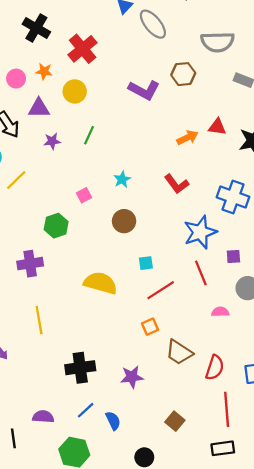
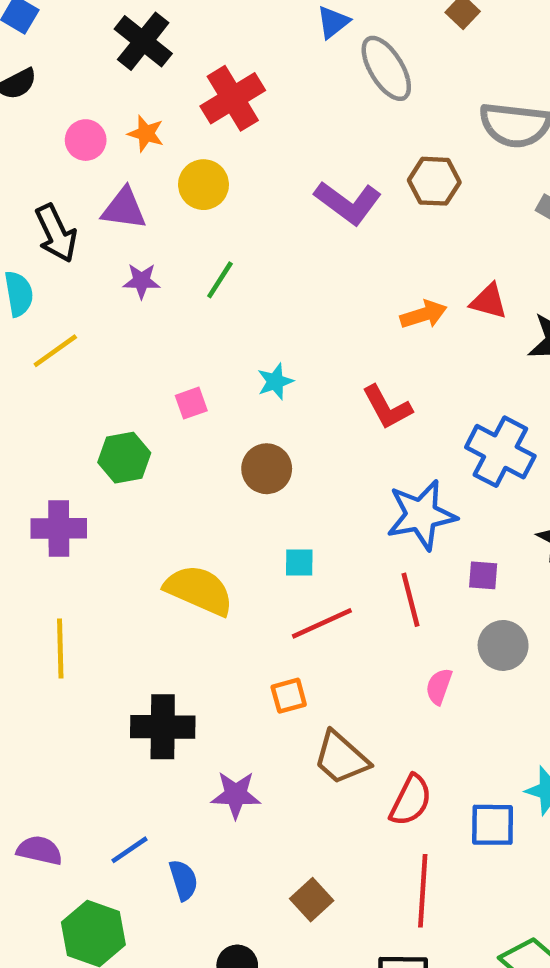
pink semicircle: (220, 312) -> (439, 686), turned -77
black cross: (80, 368) -> (163, 727), moved

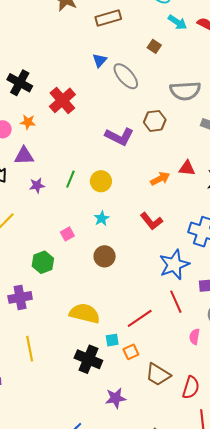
yellow circle: (203, 185) -> (101, 181), moved
cyan square: (299, 562) -> (112, 340), moved
black cross: (163, 727) -> (88, 359), moved, turned 32

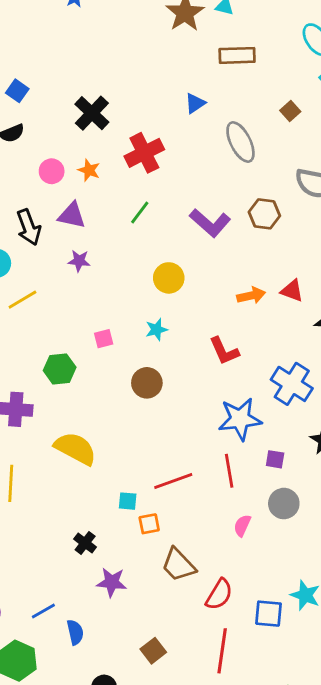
blue triangle: (100, 60) -> (195, 103), moved
green line: (70, 179) -> (140, 213), moved
yellow semicircle: (85, 313) -> (75, 448), moved
black cross: (88, 359) -> (85, 543), moved, size x0.6

